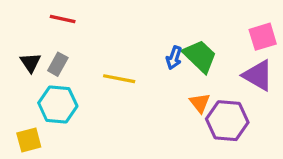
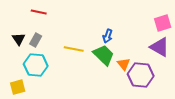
green trapezoid: (200, 56) -> (104, 55), moved

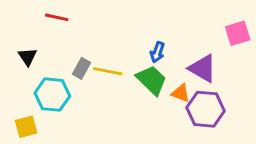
gray rectangle: (36, 40) -> (82, 68), moved
purple triangle: (160, 47) -> (203, 68), moved
orange triangle: (124, 64) -> (181, 93), turned -32

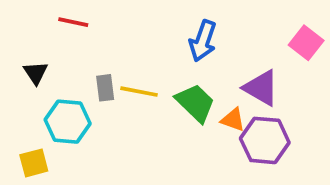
pink square: (238, 33) -> (306, 43), turned -35
blue arrow: (157, 52) -> (203, 41), moved, size x1.5
gray rectangle: (82, 68) -> (105, 88), turned -36

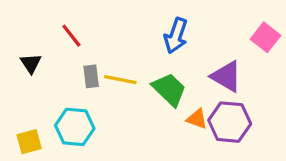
red line: (73, 22) -> (71, 36), moved, turned 40
orange triangle: (233, 120) -> (197, 119), moved
cyan hexagon: (68, 122) -> (75, 127), moved

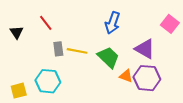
black triangle: (31, 63) -> (17, 32), moved

